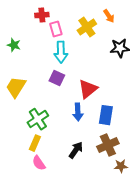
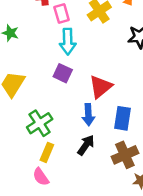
yellow rectangle: (35, 143) -> (47, 152), moved
black arrow: (76, 150) -> (86, 145), moved

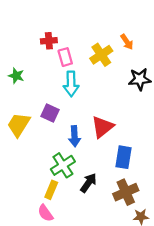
purple square: (63, 73) -> (50, 113), moved
blue arrow: (88, 115) -> (75, 136), moved
green cross: (40, 123) -> (63, 165), moved

